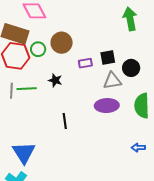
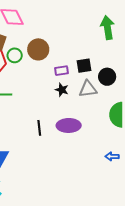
black star: (55, 80) -> (62, 90), moved
purple ellipse: (107, 106) -> (69, 125), moved

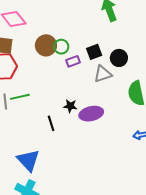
green circle: (15, 55) -> (61, 47), moved
black star: (62, 90) -> (70, 106), moved
black line: (39, 128) -> (51, 123), moved

